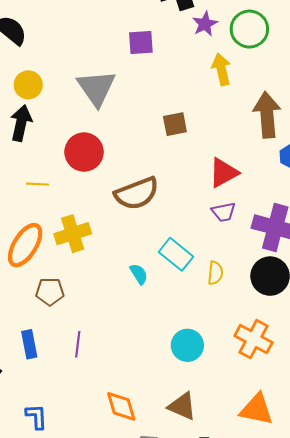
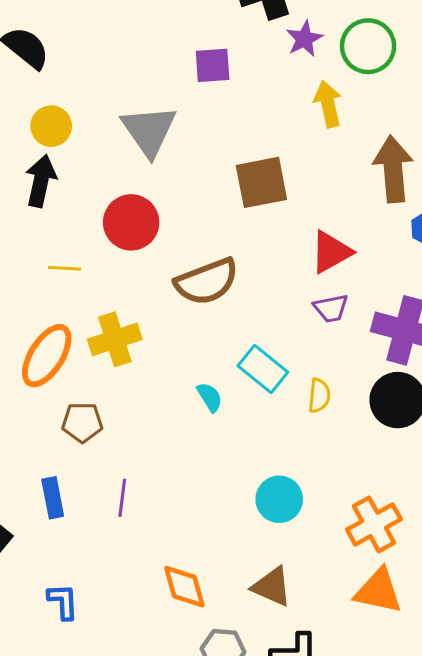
brown square: (175, 124) -> (261, 182), size x1.5
orange cross: (254, 339) -> (374, 524), moved, turned 33

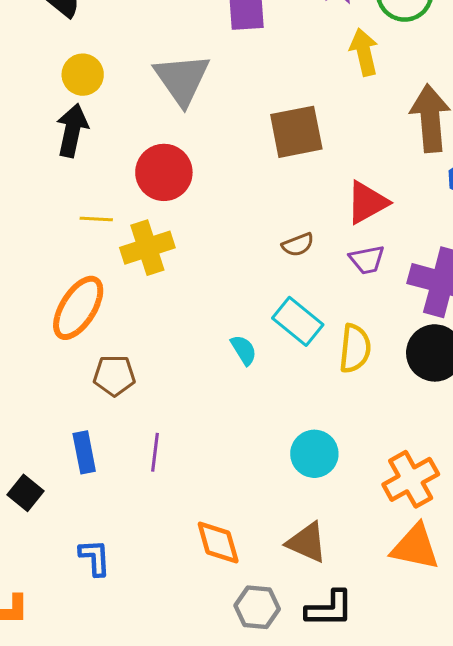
brown semicircle: (207, 282) -> (298, 245), moved, size x0.5
yellow cross: (115, 339) -> (147, 248), moved
yellow semicircle: (319, 396) -> (355, 348), size x1.4

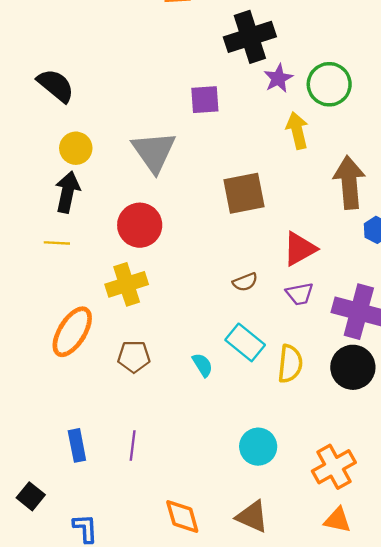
yellow line: (96, 219) -> (57, 243), moved
brown pentagon: (114, 376) -> (134, 357), moved
black square: (26, 493) -> (31, 496), moved
orange triangle: (415, 547) -> (337, 520), size x0.7

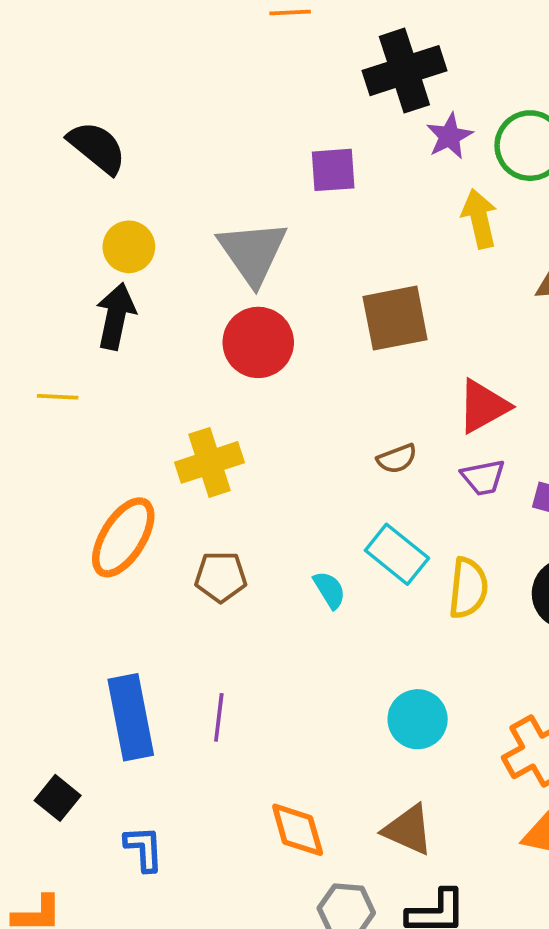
red circle: (140, 225) -> (258, 342), moved
yellow line: (57, 243) -> (58, 397), moved
blue rectangle: (77, 445) -> (131, 717), size x1.6

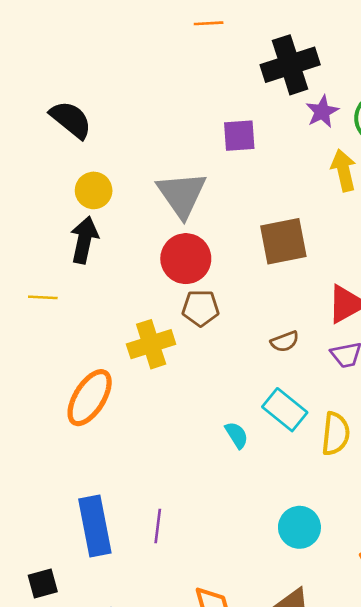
brown pentagon: (221, 577) -> (201, 308), moved
black square: (58, 798) -> (43, 583), turned 36

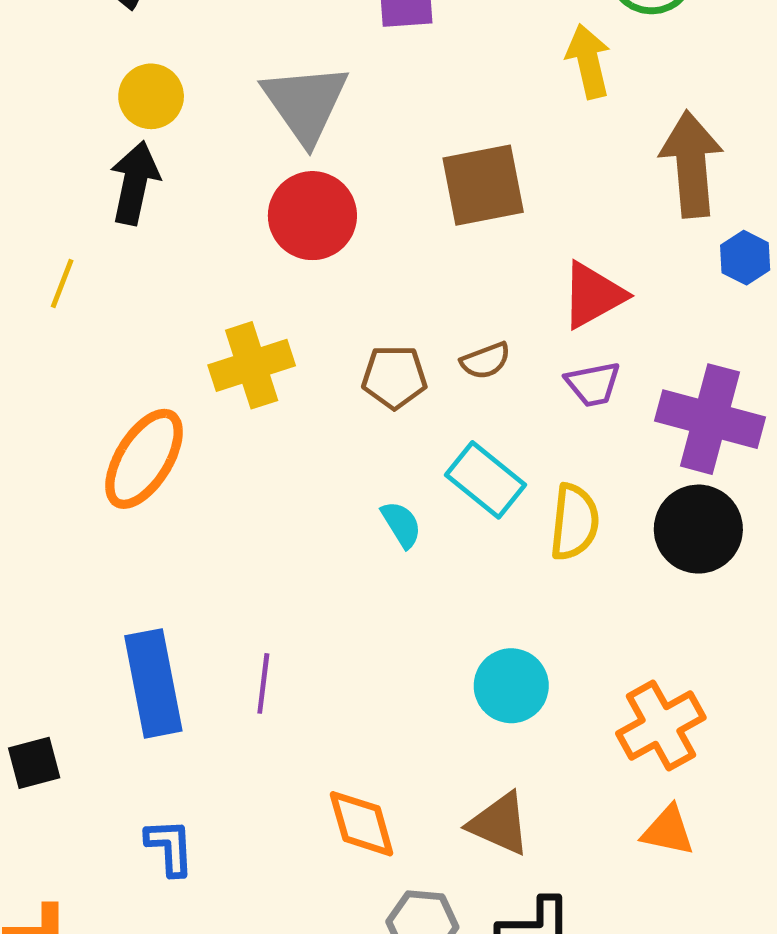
yellow line: (43, 297) -> (62, 283), turned -72
brown pentagon: (201, 308) -> (394, 377), moved
black square: (43, 583) -> (34, 763), moved

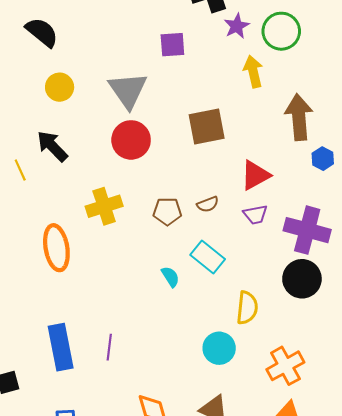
black arrow: (135, 183) -> (52, 146), moved, turned -56
yellow line: (62, 283) -> (20, 170), turned -45
orange ellipse: (144, 459) -> (56, 248), turned -42
yellow semicircle: (574, 522) -> (247, 308), moved

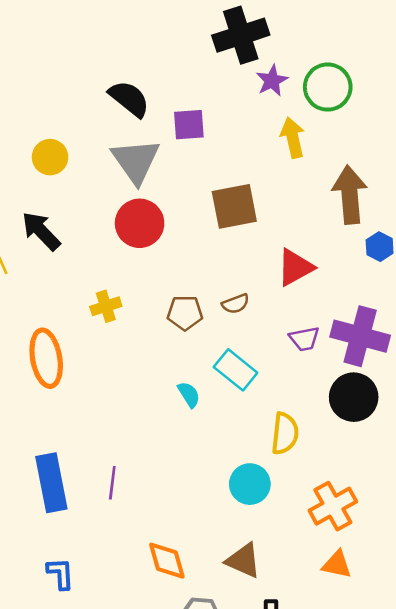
black semicircle: (42, 32) -> (129, 99), moved
purple square: (172, 45) -> (189, 125), moved
yellow cross: (104, 206) -> (106, 306), size x0.7
purple trapezoid: (255, 215) -> (304, 339), moved

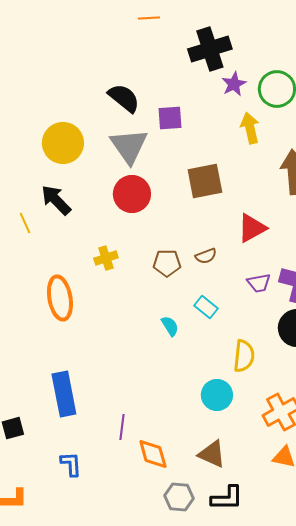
yellow circle: (50, 157) -> (63, 143), size x1.5
cyan rectangle: (236, 370) -> (206, 307), size x0.7
purple line: (112, 483) -> (122, 427), moved

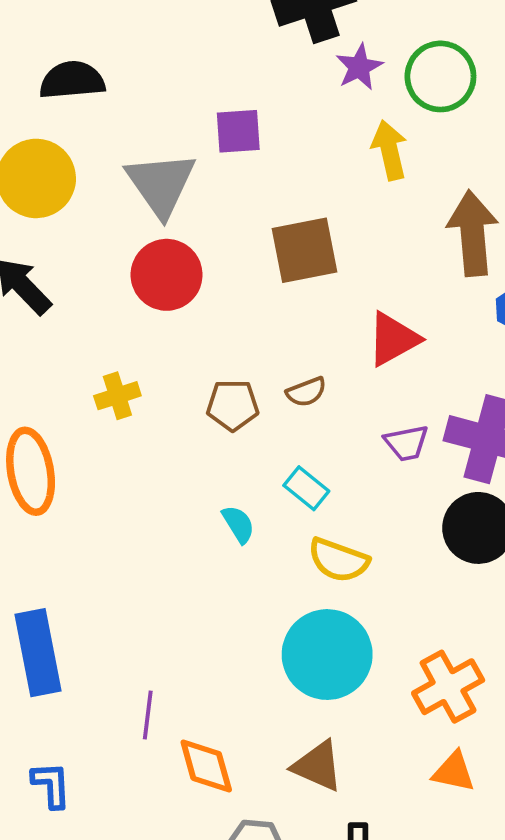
black semicircle: (124, 98) -> (72, 80), moved, turned -44
yellow semicircle: (244, 356) -> (338, 560), moved, turned 104
cyan circle: (217, 395) -> (327, 655), size x1.5

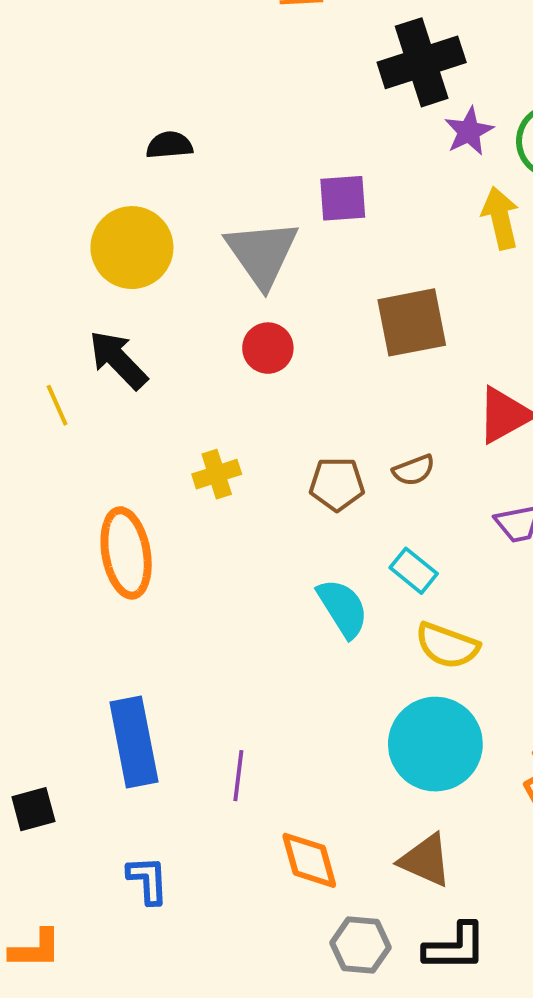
black semicircle: (72, 80) -> (169, 145), size x0.7
red circle: (167, 275) -> (268, 348), size x0.7
cyan semicircle: (238, 524) -> (343, 608), size x1.5
purple line: (148, 715) -> (238, 776), moved

